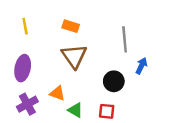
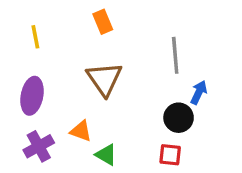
orange rectangle: (71, 26) -> (103, 22), moved, turned 49
black circle: (114, 81) -> (179, 118), moved
red square: (107, 111) -> (170, 155), moved

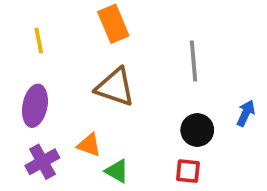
orange rectangle: (103, 22) -> (113, 24), size x1.4
brown triangle: (104, 79) -> (115, 87), turned -36
blue arrow: (199, 92) -> (246, 113), moved

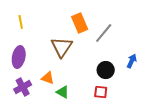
orange rectangle: (113, 24) -> (80, 23), moved
gray line: (194, 61) -> (104, 33), turned 45
brown triangle: (115, 87) -> (62, 47), turned 45

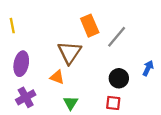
yellow line: (21, 22) -> (12, 26), moved
orange triangle: (48, 78) -> (57, 77), moved
green triangle: (63, 92) -> (71, 103), turned 32

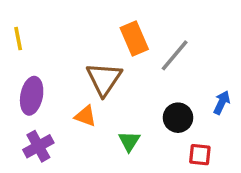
green triangle: (71, 103) -> (129, 141), moved
red square: (113, 103) -> (200, 155), moved

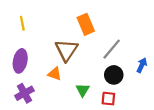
yellow line: (18, 39) -> (22, 23), moved
gray line: (175, 55) -> (112, 49), moved
red square: (200, 155) -> (108, 99), moved

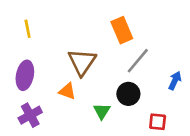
orange rectangle: (86, 24) -> (122, 30), moved
black circle: (114, 75) -> (128, 94), moved
red square: (108, 99) -> (158, 122), moved

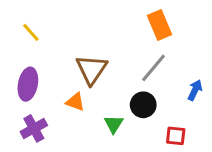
yellow line: (28, 29) -> (31, 32), turned -30
orange rectangle: (122, 30) -> (159, 25), moved

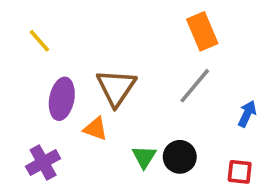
purple ellipse: (28, 84) -> (62, 99), moved
black circle: (143, 105) -> (180, 157), moved
red square: (176, 136) -> (240, 172), moved

